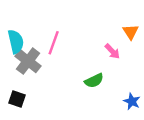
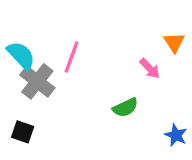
cyan semicircle: (16, 42) -> (21, 55), turned -30

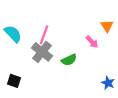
gray cross: (37, 81) -> (42, 52), moved
green semicircle: (125, 108) -> (69, 60), moved

